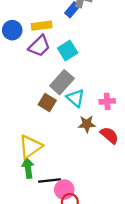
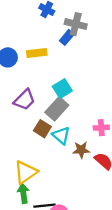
purple trapezoid: (39, 46) -> (24, 100), moved
cyan square: (68, 50) -> (62, 89), moved
cyan triangle: (76, 98) -> (61, 135), moved

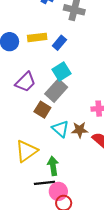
blue rectangle: (67, 37) -> (59, 43), moved
cyan triangle: (61, 135) -> (60, 129), moved
green arrow: (23, 193) -> (53, 166), moved

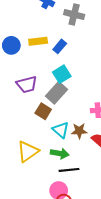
purple trapezoid: (25, 82) -> (27, 84), turned 30
green arrow: (53, 166) -> (60, 153), moved, turned 108
black line: (45, 183) -> (69, 170), moved

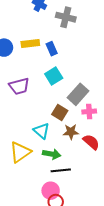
blue rectangle: (60, 46) -> (52, 49), turned -64
gray rectangle: (57, 93) -> (78, 94), moved
brown square: (43, 111) -> (60, 113), moved
cyan triangle: (61, 130) -> (41, 131), moved

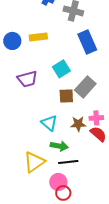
blue rectangle: (52, 49) -> (87, 42), moved, size x1.6
pink cross: (89, 112) -> (96, 118), moved
brown square: (60, 113) -> (66, 96), moved, turned -35
yellow triangle: (20, 152) -> (34, 162), moved

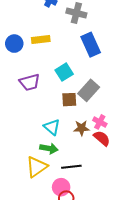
pink cross: (96, 118) -> (100, 122), turned 32
green arrow: (59, 146) -> (49, 148), moved

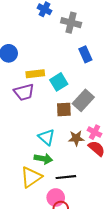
yellow rectangle: (41, 39) -> (35, 74), moved
blue rectangle: (91, 45) -> (85, 54), size x0.7

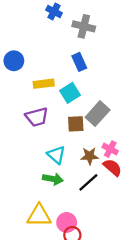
blue rectangle: (85, 54) -> (79, 62), moved
purple trapezoid: (24, 92) -> (37, 117), moved
yellow triangle: (31, 177) -> (39, 216), moved, turned 35
black line: (66, 177) -> (88, 182), moved, turned -36

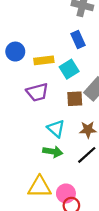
blue circle: (14, 61) -> (15, 52), moved

